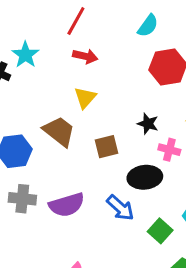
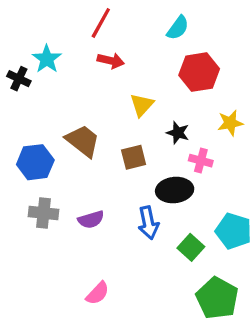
yellow triangle: (85, 98) -> (142, 105), moved
purple semicircle: (67, 205) -> (91, 220), size x0.7
blue arrow: (120, 208) -> (148, 223), turned 36

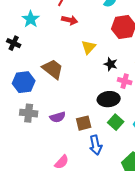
black cross: (19, 79) -> (14, 43), moved
brown square: (134, 157) -> (84, 123), moved
blue arrow: (148, 223) -> (96, 145), moved
green square: (191, 247) -> (116, 122), moved

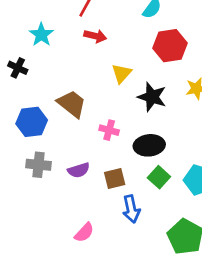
black star: (111, 64) -> (152, 97), size x1.5
pink cross: (125, 81) -> (109, 130), moved

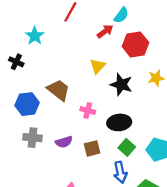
red arrow: (95, 36) -> (105, 31), moved, turned -49
blue arrow: (131, 209) -> (120, 172), moved

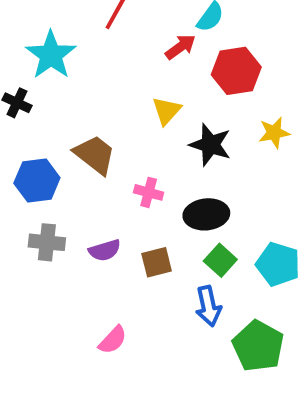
cyan star: (35, 36) -> (51, 55), size x1.4

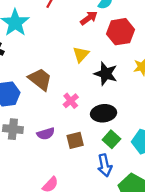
pink cross: (149, 192) -> (71, 101), turned 35

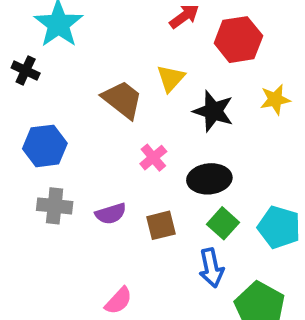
brown trapezoid: (40, 79) -> (122, 100), moved

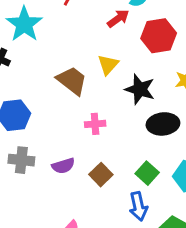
pink cross: (153, 158) -> (95, 124), turned 36
black ellipse: (209, 179) -> (163, 124), moved
brown square: (161, 225) -> (101, 175), turned -30

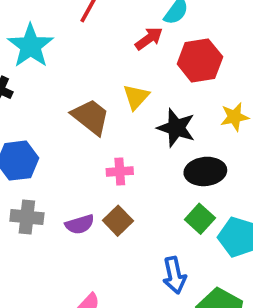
green square: (147, 173) -> (200, 219), moved
brown square: (101, 175) -> (118, 221), moved

